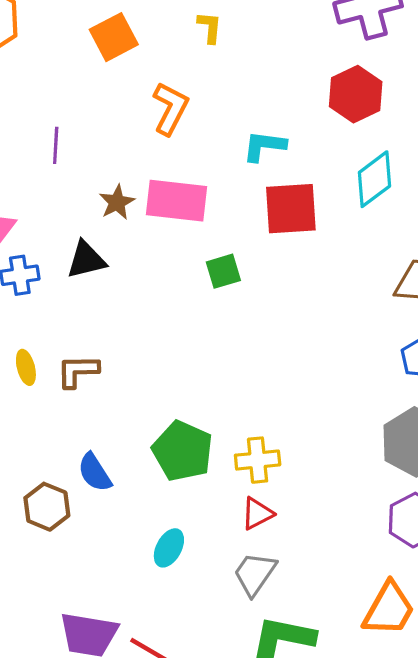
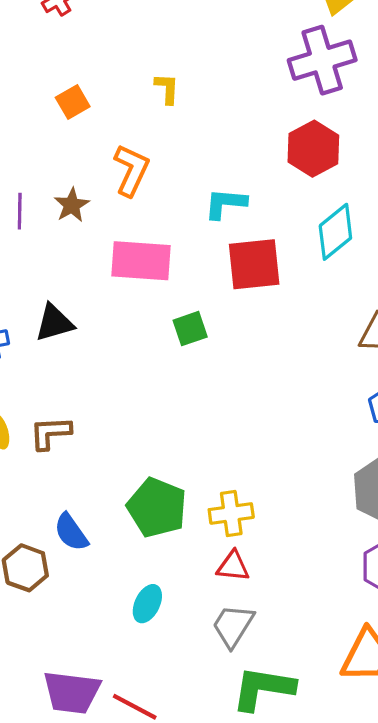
orange square: (114, 37) -> (73, 102), size x0.7
brown star: (117, 202) -> (72, 205), moved
red triangle: (257, 514) -> (233, 566), turned 36

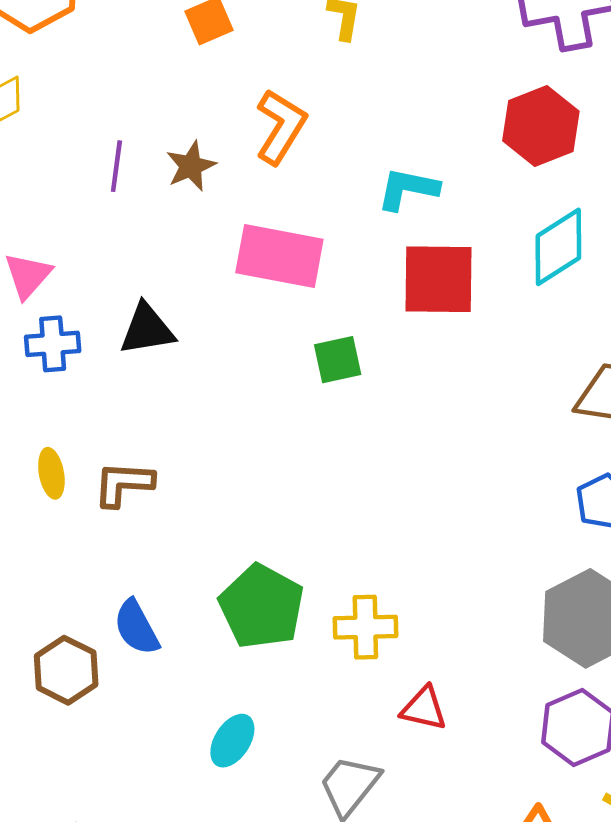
red triangle: (233, 566) -> (424, 708), moved

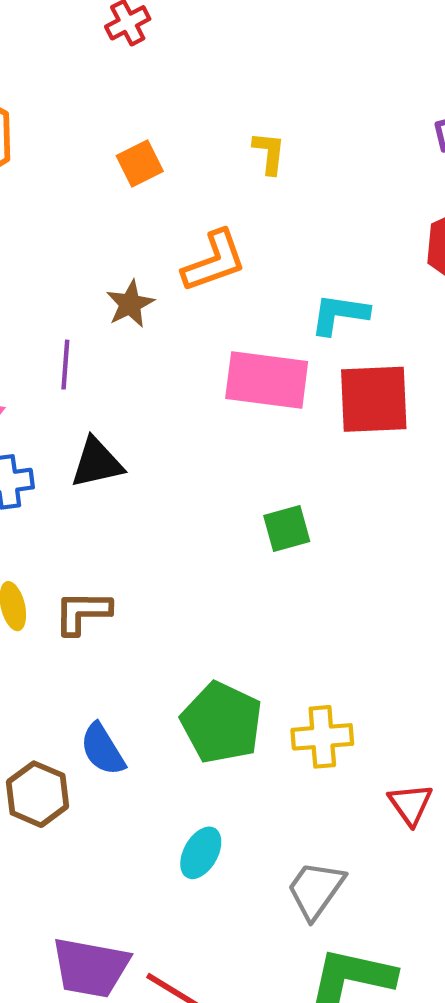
orange L-shape: (281, 127) -> (214, 261), turned 42
purple line: (116, 166) -> (65, 365), moved
pink rectangle: (279, 256) -> (267, 380), moved
green square: (338, 360) -> (287, 528), moved
red triangle: (424, 708) -> (411, 804), moved, turned 45

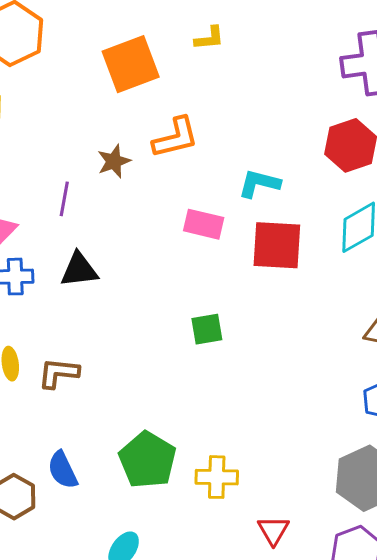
yellow L-shape: (269, 153) -> (209, 38), moved, turned 72
orange square: (140, 164) -> (131, 64), size x1.8
pink rectangle: (267, 380) -> (204, 224), size x0.7

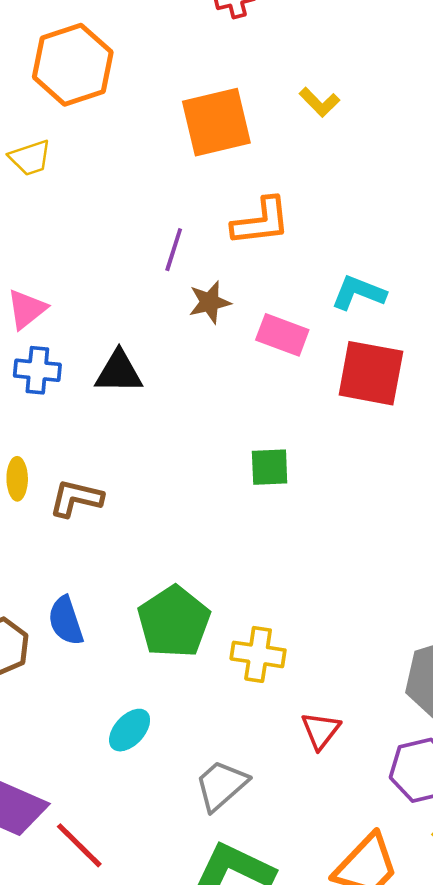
yellow L-shape: (209, 38) -> (319, 102), turned 44
brown star: (114, 161) -> (210, 302), moved
purple line: (64, 199) -> (174, 250), moved

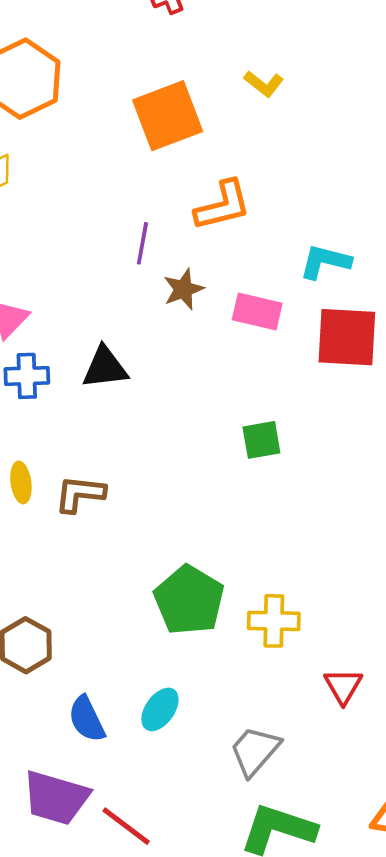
blue semicircle: (66, 621) -> (87, 719), moved

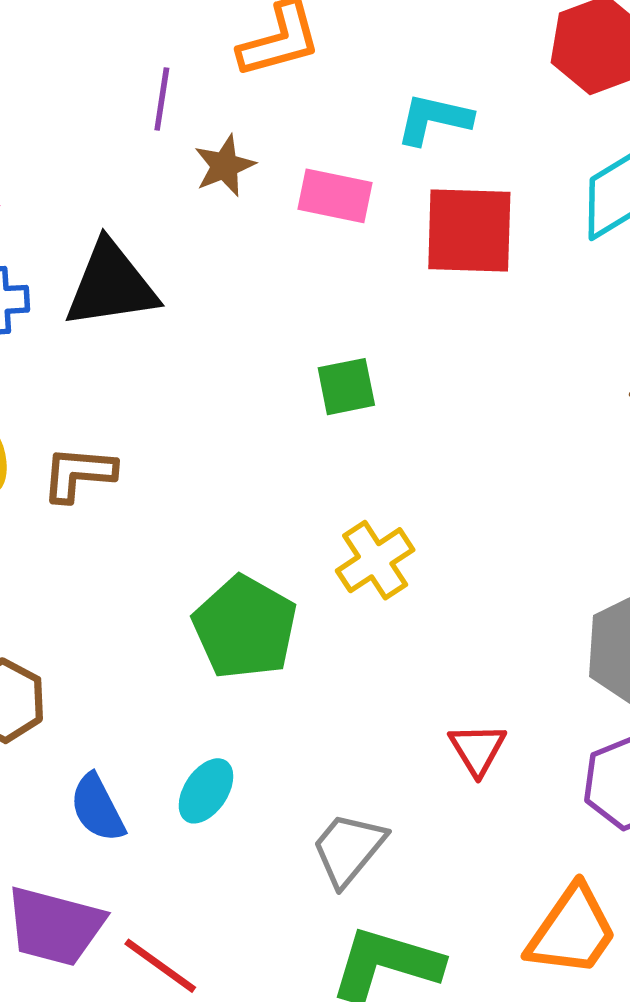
black triangle: (105, 367) -> (111, 285), size x1.4
yellow cross: (274, 621) -> (375, 560), moved, turned -33

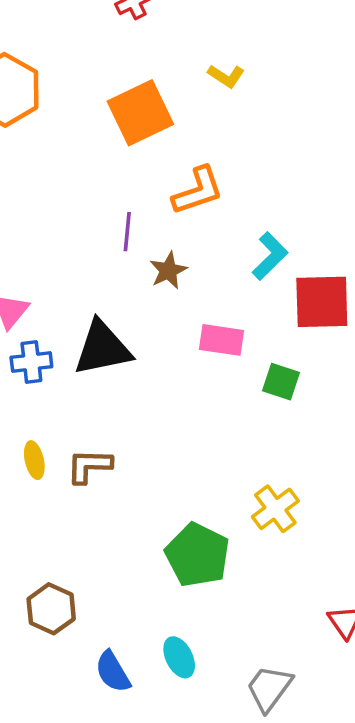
cyan L-shape: (434, 119) -> (270, 256), moved, turned 126
pink rectangle: (335, 196) -> (222, 340), moved
green square: (346, 387) -> (281, 382), moved, turned 33
cyan ellipse: (206, 791) -> (179, 657), turned -57

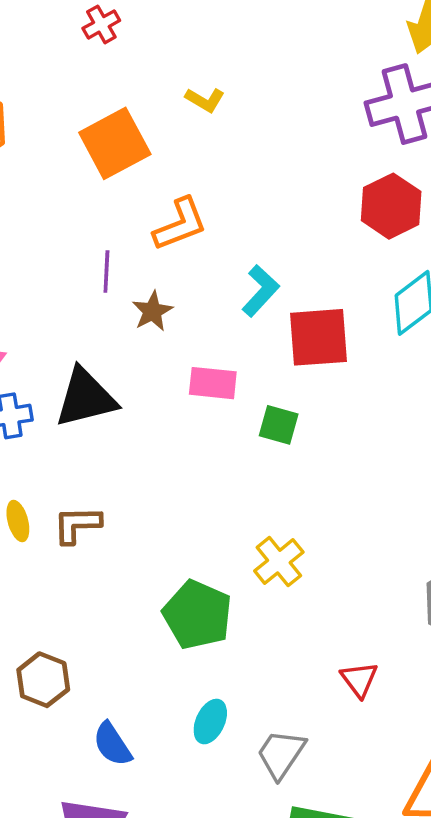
cyan ellipse: (179, 657) -> (210, 722), moved, turned 54

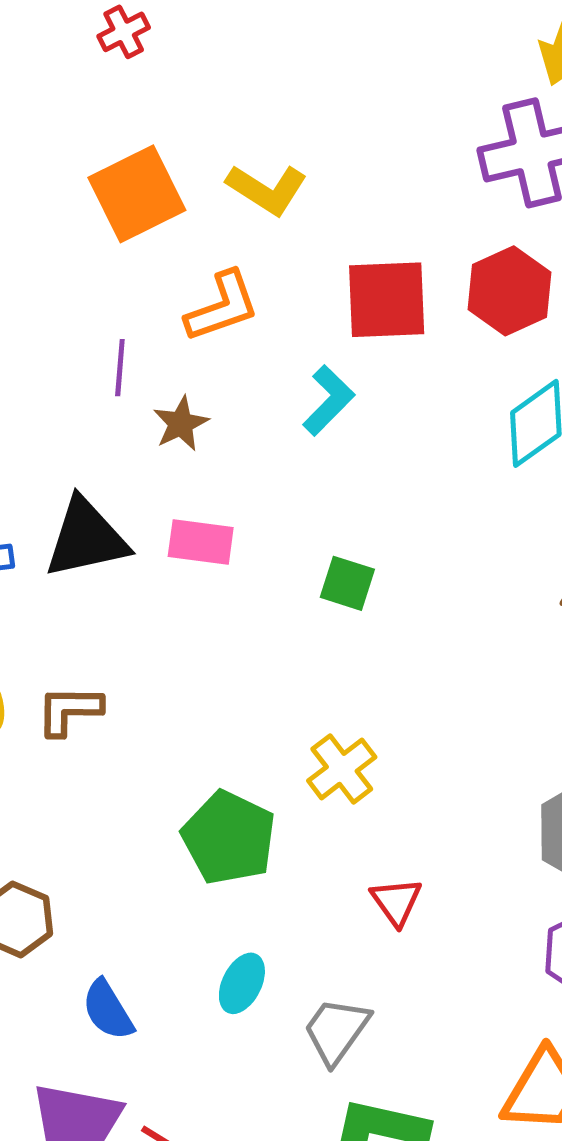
yellow L-shape: (205, 100) -> (267, 189), moved, size x1.5
red square: (319, 337) -> (387, 300), moved
pink rectangle: (213, 383) -> (201, 542), moved
red triangle: (359, 679) -> (396, 902), moved

